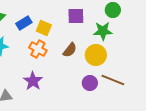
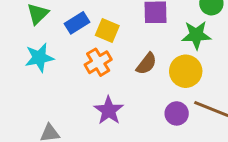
orange cross: (38, 49) -> (98, 62), turned 30
purple star: (33, 81) -> (109, 110), moved

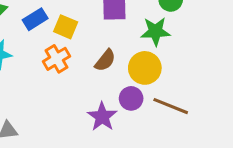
purple star: (109, 110) -> (102, 117), moved
purple circle: (177, 113) -> (131, 98), moved

